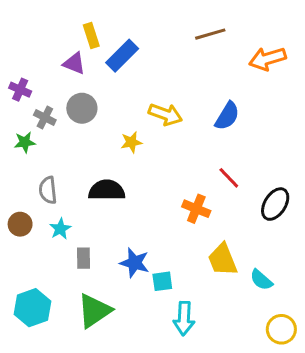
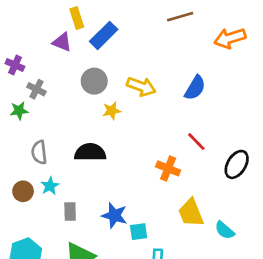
gray circle: (82, 108) -> (94, 81), moved
brown circle: (20, 224) -> (23, 191), moved

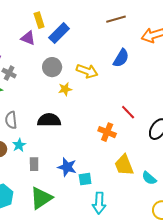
blue semicircle: (195, 88) -> (121, 58), moved

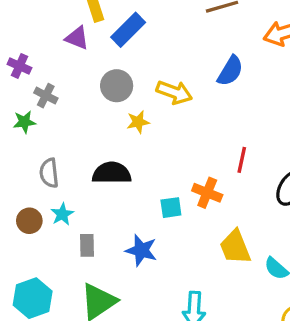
red line: (128, 112) -> (242, 160), turned 56
cyan square: (85, 179) -> (171, 208), moved

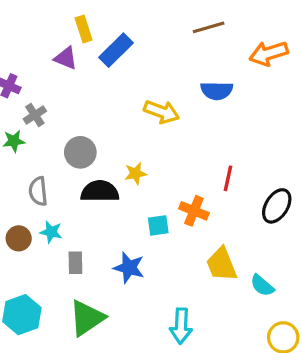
blue semicircle: (230, 71) -> (217, 91), turned 60
gray circle: (117, 86) -> (80, 152), moved
gray cross: (46, 96) -> (35, 115), turned 30
yellow star: (138, 122) -> (136, 173), moved
cyan star: (62, 214) -> (51, 232), turned -30

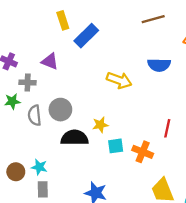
purple triangle: (66, 58) -> (50, 61), moved
gray cross: (35, 115) -> (28, 83), turned 35
gray semicircle: (38, 191) -> (35, 115), moved
cyan square: (158, 225) -> (116, 146), moved
gray rectangle: (75, 263) -> (43, 189), moved

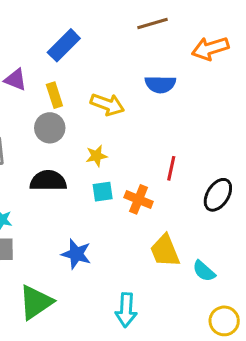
yellow rectangle: (63, 20) -> (54, 95), moved
gray circle: (60, 110) -> (50, 128), moved
yellow star: (100, 125) -> (96, 156), moved

